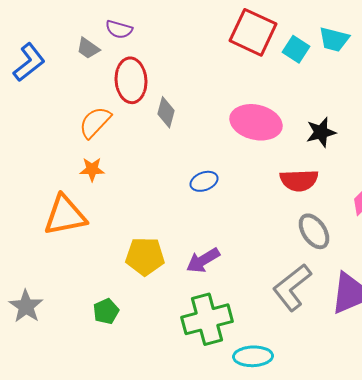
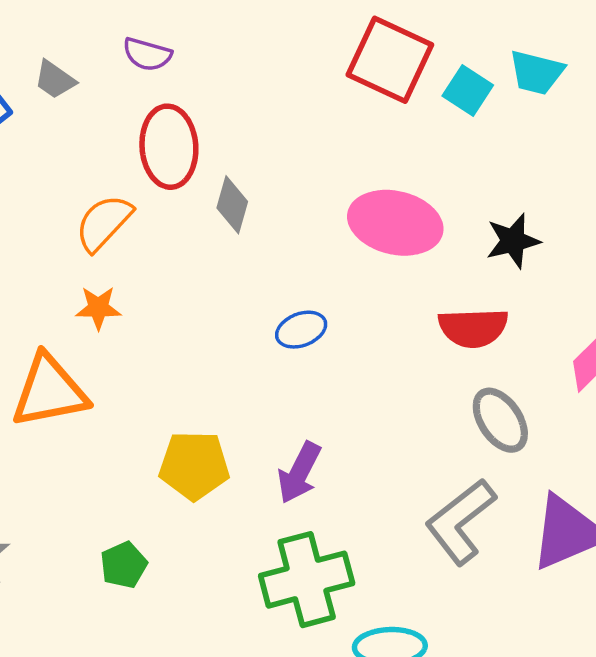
gray trapezoid: (88, 48) -> (55, 80), moved
purple arrow: (203, 260) -> (299, 473), turned -32

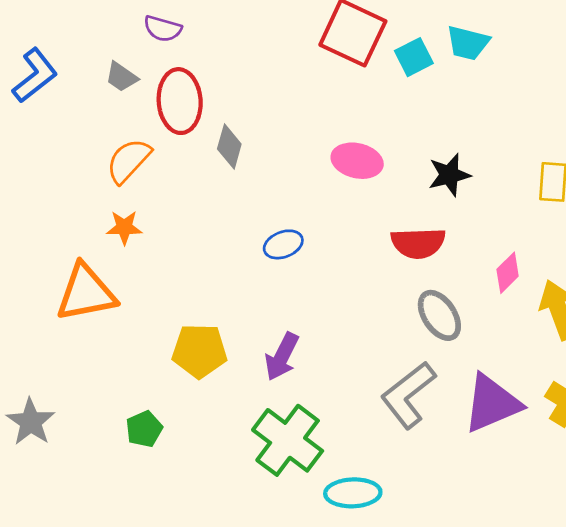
gray trapezoid: (55, 80) -> (121, 77), moved
cyan square: (468, 91) -> (414, 57), turned 30
pink ellipse: (395, 223) -> (357, 161), size x0.7
green cross: (307, 580) -> (288, 440), turned -38

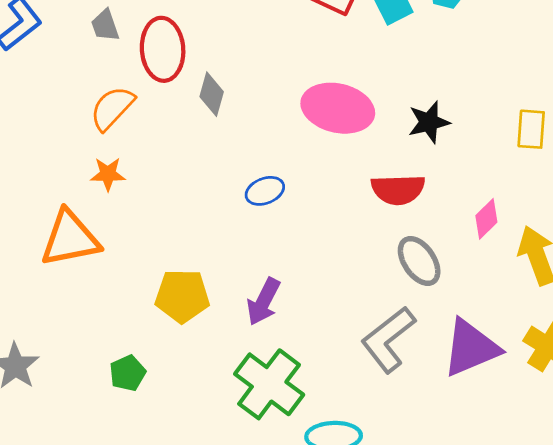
gray trapezoid: (121, 77) -> (105, 25), turned 36
pink ellipse: (357, 161) -> (338, 108), size x1.4

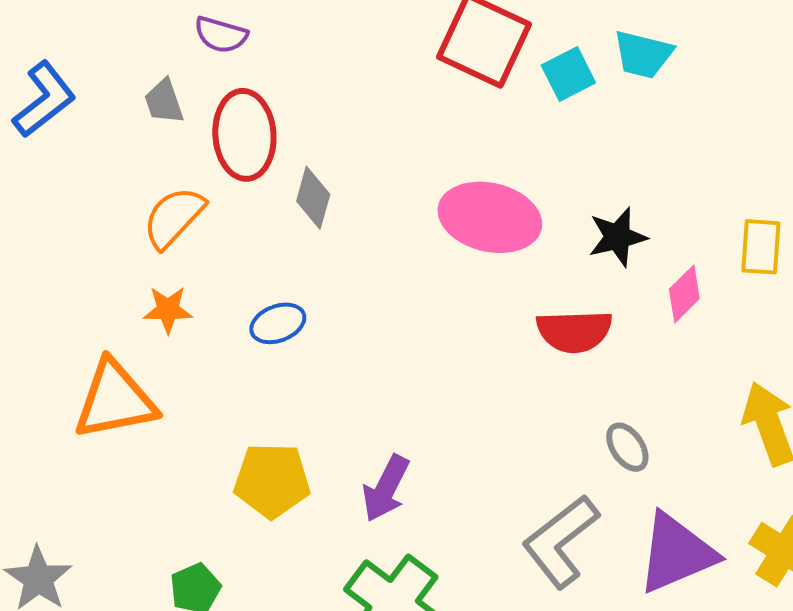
blue ellipse: (265, 191) -> (278, 323), moved
pink diamond: (486, 219) -> (684, 294), moved
gray ellipse: (419, 261) -> (627, 447), moved, size x0.7

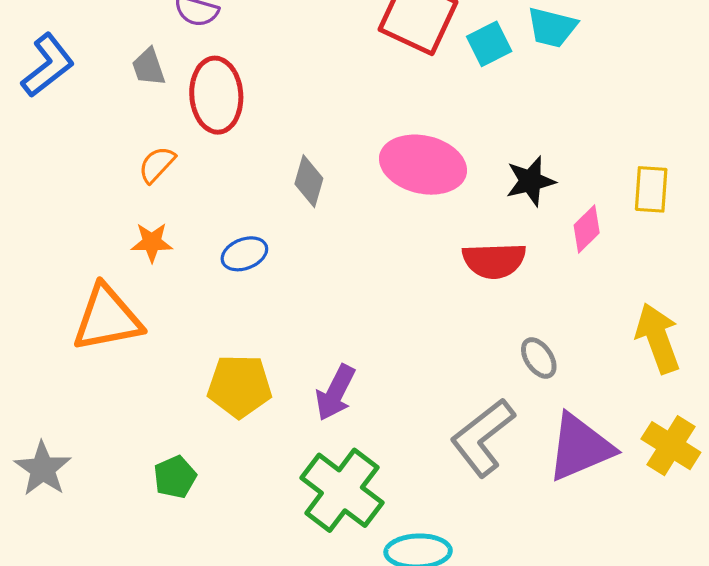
gray diamond: (313, 198) -> (309, 181), moved
orange semicircle: (174, 217) -> (157, 165), size x0.7

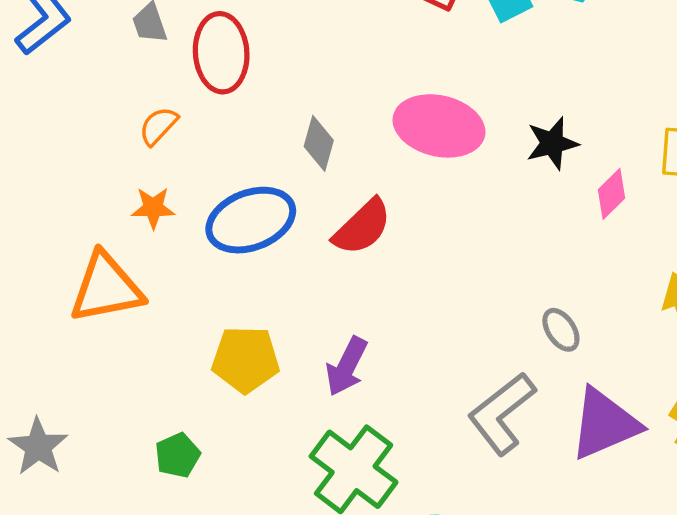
blue ellipse: (244, 254) -> (251, 220), size x1.8
red semicircle: (494, 260) -> (362, 227), moved, turned -42

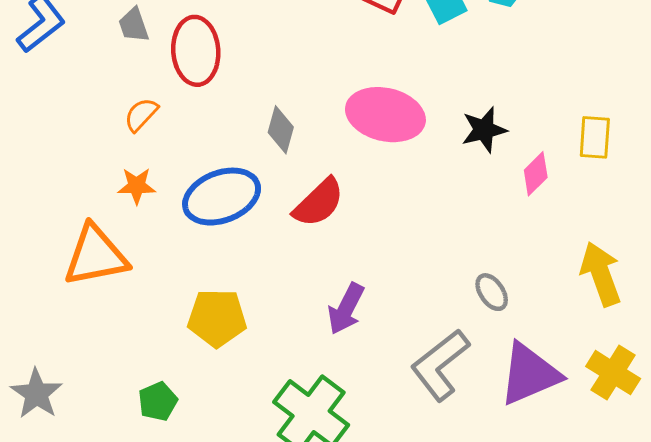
purple arrow: (347, 366) -> (346, 309), moved

